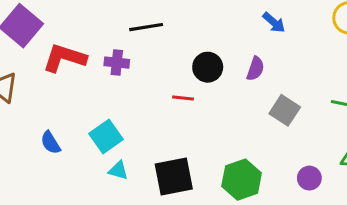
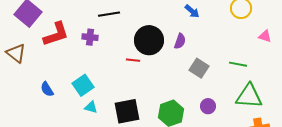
red L-shape: (64, 58) -> (56, 34), turned 144
black circle: (208, 67) -> (149, 40), size x1.5
purple circle: (309, 178) -> (208, 106), moved

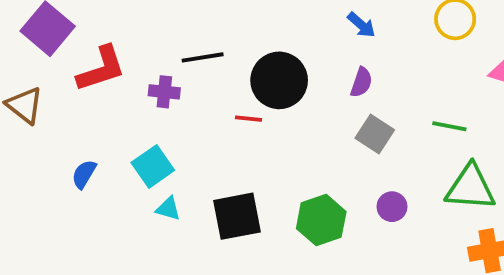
black line: (109, 14) -> (203, 57), moved
purple cross: (90, 37) -> (164, 92), moved
purple semicircle: (180, 41) -> (361, 82), moved
blue semicircle: (47, 89) -> (84, 174), turned 63

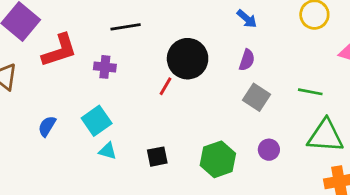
black line: (203, 57) -> (126, 27), moved
red line: (248, 119) -> (166, 86), turned -66
black square: (237, 216) -> (157, 157), size x0.6

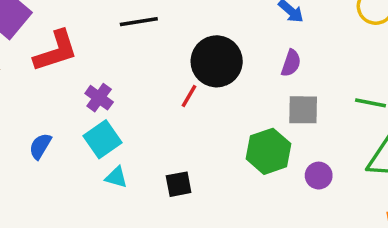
purple cross: (105, 67) -> (99, 98), moved, turned 30
gray square: (256, 97) -> (303, 110), turned -32
green hexagon: (218, 159) -> (269, 151), moved

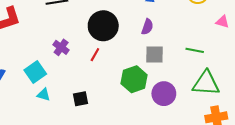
red line: (189, 96) -> (95, 55), moved
purple cross: (99, 98) -> (61, 47), moved
purple circle: (319, 176) -> (164, 94), size x1.5

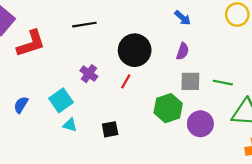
green line: (195, 50) -> (223, 83), moved

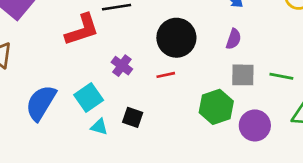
red L-shape: (31, 43) -> (82, 30), moved
red line: (126, 81) -> (166, 75), turned 48
blue semicircle: (21, 105) -> (41, 103), size x1.8
black square: (110, 129) -> (133, 117), moved, turned 30

